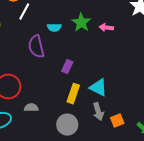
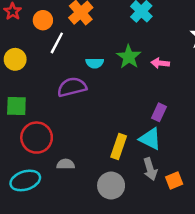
purple semicircle: (36, 47) -> (72, 87), turned 90
purple rectangle: (67, 67) -> (159, 112), moved

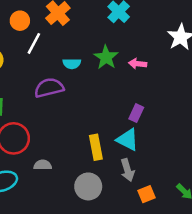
yellow rectangle: (119, 146) -> (96, 147), turned -30
orange square: (174, 180) -> (146, 194), moved

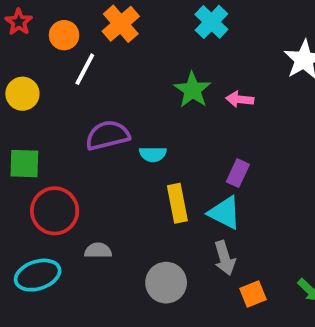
cyan semicircle: (72, 64) -> (153, 154), moved
yellow rectangle: (96, 147) -> (177, 203), moved

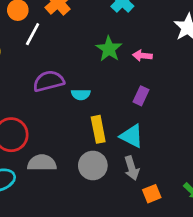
purple rectangle: (238, 173) -> (141, 96), moved
gray semicircle: (98, 251) -> (42, 163), size x1.5
gray circle: (166, 283) -> (93, 165), moved

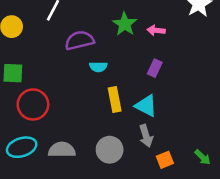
purple semicircle: (49, 81) -> (79, 40), moved
gray semicircle: (42, 163) -> (62, 150), moved
gray circle: (93, 165) -> (110, 150), moved

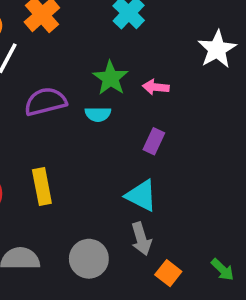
cyan semicircle: (98, 67) -> (98, 114), moved
yellow rectangle: (115, 99) -> (42, 186), moved
orange square: (165, 160) -> (168, 273), turned -30

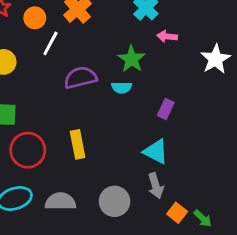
white star: (217, 49) -> (215, 59), moved
pink arrow: (156, 87) -> (167, 36), moved
green arrow: (223, 270) -> (203, 218), moved

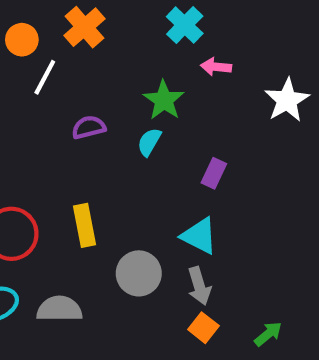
purple semicircle: (80, 78) -> (89, 127), size x0.7
cyan semicircle: (122, 88) -> (149, 142), turned 120
gray circle: (115, 201) -> (139, 273), moved
orange square: (177, 213) -> (203, 328), moved
green arrow: (203, 218) -> (268, 334), turned -84

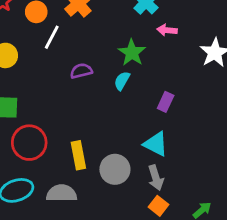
yellow rectangle: (84, 225) -> (78, 155), moved

